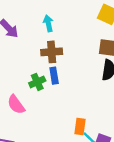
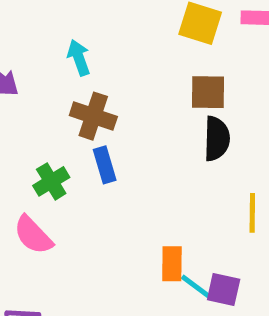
brown cross: (52, 52) -> (93, 116), turned 30
green cross: (37, 82) -> (51, 181), moved

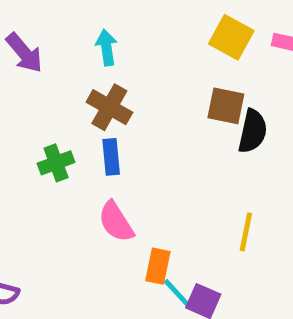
black semicircle: (217, 139) -> (253, 131), moved
pink semicircle: (33, 235) -> (116, 222), moved

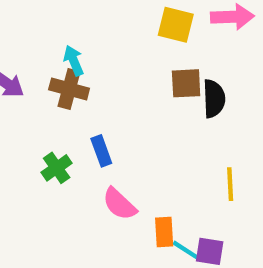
brown cross: (109, 107) -> (69, 89), moved

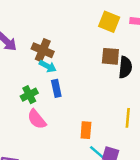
cyan arrow: (74, 61) -> (48, 66), moved, turned 133
pink semicircle: (119, 204) -> (37, 119), moved
orange rectangle: (164, 232) -> (86, 130), moved

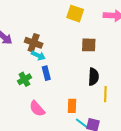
yellow square: (109, 22) -> (75, 14), moved
black semicircle: (125, 67) -> (93, 77), moved
pink semicircle: (37, 119) -> (37, 109), moved

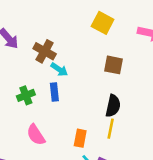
cyan arrow: (38, 56) -> (59, 69), moved
yellow line: (105, 94) -> (111, 129), moved

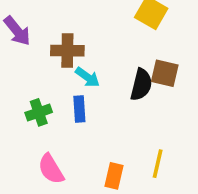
brown cross: (45, 51) -> (67, 51), turned -30
black semicircle: (113, 106) -> (141, 85), moved

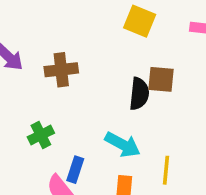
cyan arrow: (87, 77) -> (123, 145), moved, size x1.4
blue rectangle: (79, 109) -> (75, 170), moved, turned 30

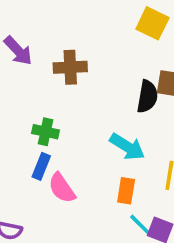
green cross: (41, 135) -> (46, 132), turned 35
blue rectangle: (75, 170) -> (41, 166), moved

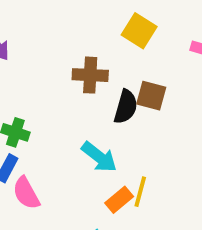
brown cross: (70, 67) -> (90, 75), moved
orange rectangle: (126, 191) -> (119, 200), moved, turned 35

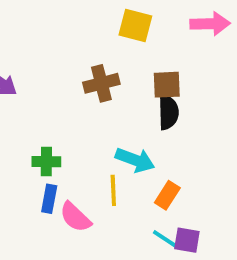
black semicircle: (126, 107) -> (168, 112), moved
yellow line: (140, 192) -> (113, 190), moved

